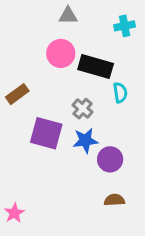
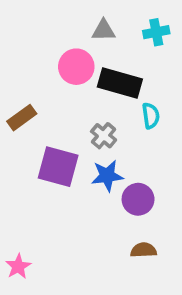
gray triangle: (68, 16) -> (104, 30), moved

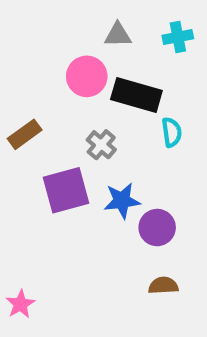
gray cross: (104, 136) -> (101, 145), moved
purple square: (58, 167) -> (66, 190), turned -30

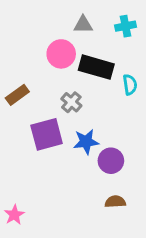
cyan semicircle: (172, 132) -> (130, 85), moved

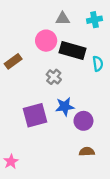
brown rectangle: (17, 95) -> (13, 61), moved
purple square: (47, 134) -> (35, 115), moved

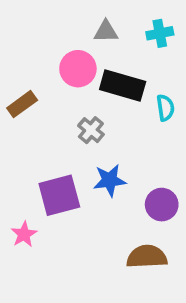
purple circle: (83, 121) -> (162, 205), moved
brown semicircle: (87, 152) -> (147, 257), size x1.5
pink star: (11, 162) -> (24, 234), moved

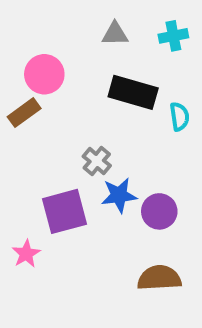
pink circle: (78, 69) -> (44, 74), moved
gray cross: (91, 130) -> (97, 161), moved
purple circle: (162, 205) -> (159, 211), moved

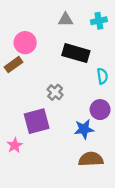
cyan semicircle: (179, 117) -> (102, 76), moved
blue star: (119, 195) -> (84, 129), moved
purple circle: (159, 211) -> (100, 110), moved

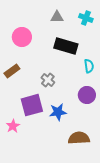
cyan cross: (99, 21) -> (86, 18), turned 32
brown rectangle: (14, 65) -> (12, 71), moved
blue star: (84, 129) -> (58, 112), moved

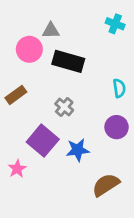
gray triangle: (57, 17) -> (51, 30), moved
black rectangle: (66, 46) -> (68, 61), moved
purple square: (32, 105) -> (43, 141), turned -35
brown semicircle: (79, 138) -> (106, 185), turned -30

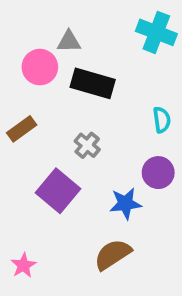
cyan cross: (115, 24) -> (156, 32), size x1.5
blue star: (78, 150) -> (125, 204), moved
pink star: (17, 169) -> (23, 265), moved
brown semicircle: (106, 185) -> (113, 254), moved

